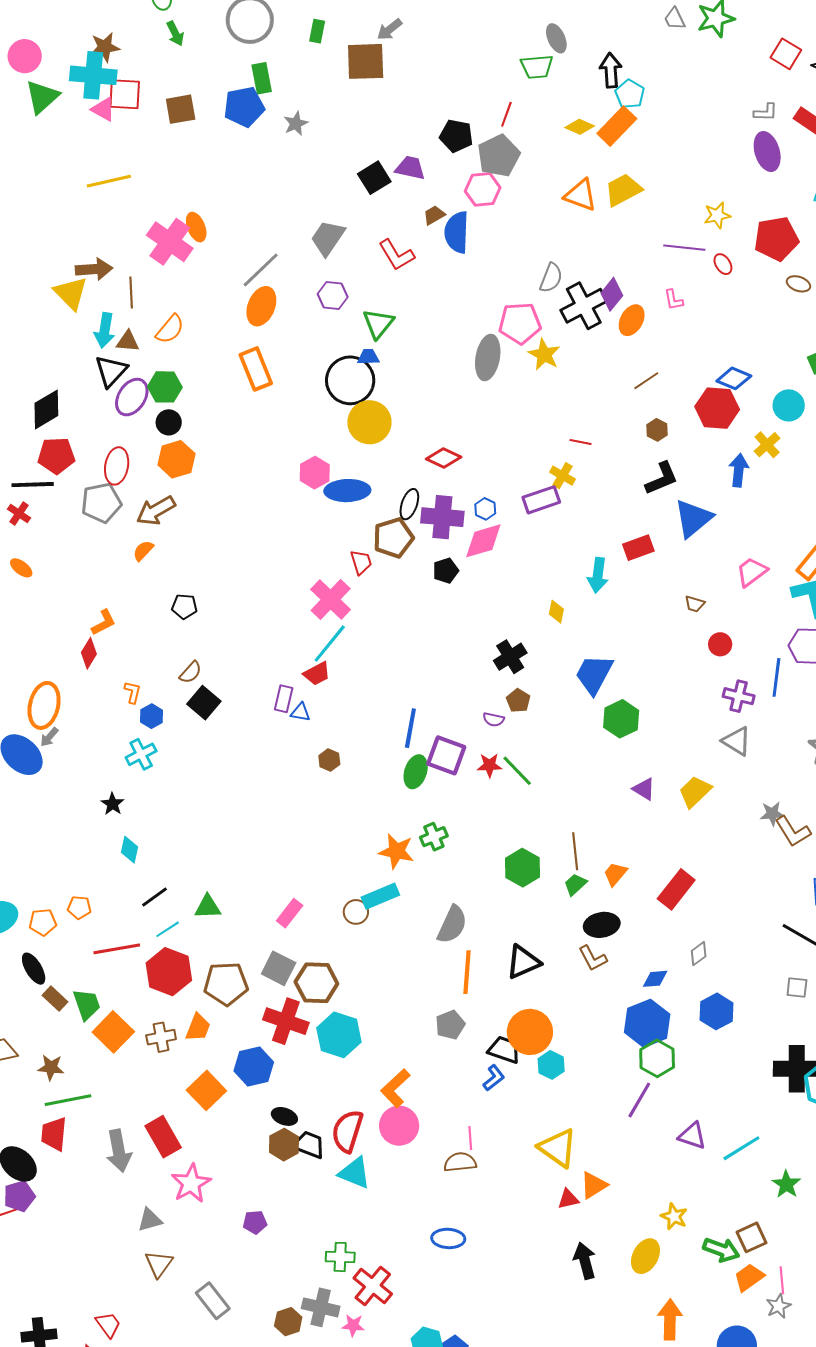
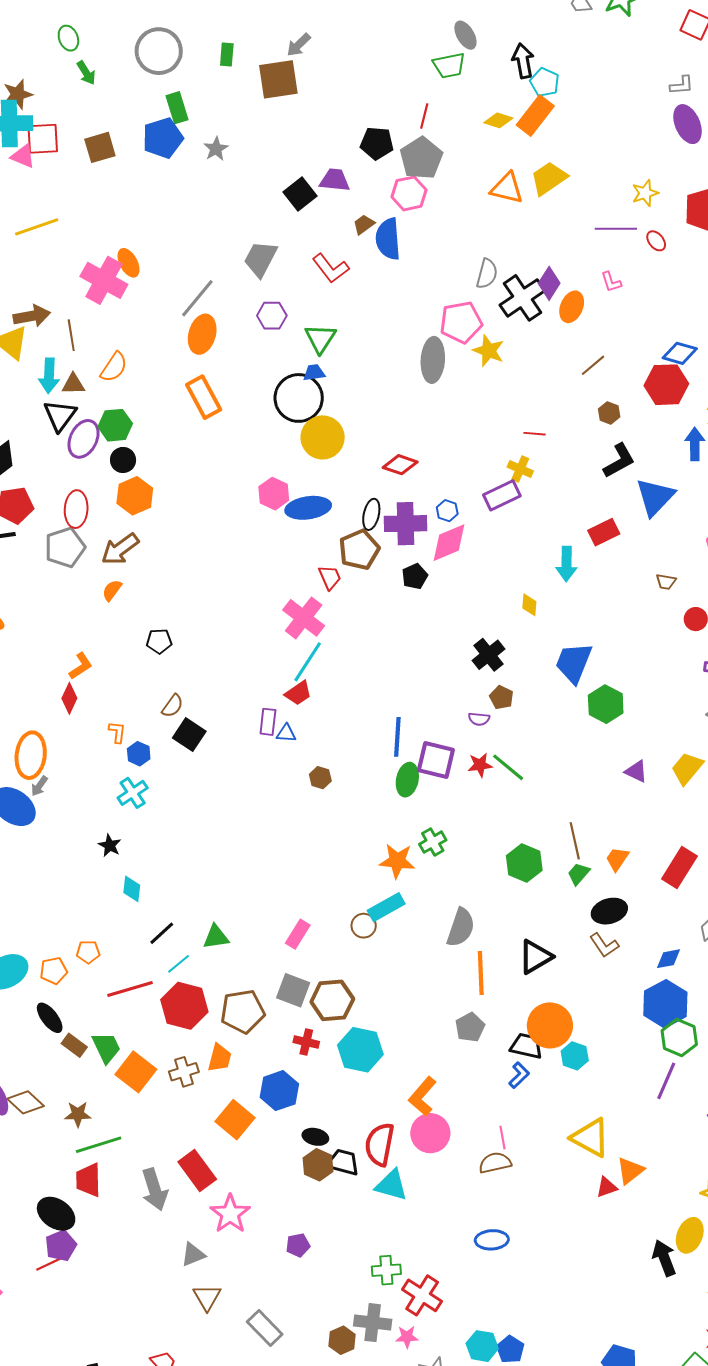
red cross: (286, 1021) -> (306, 1042), size x0.6
black arrow: (585, 1261) -> (664, 1258), moved

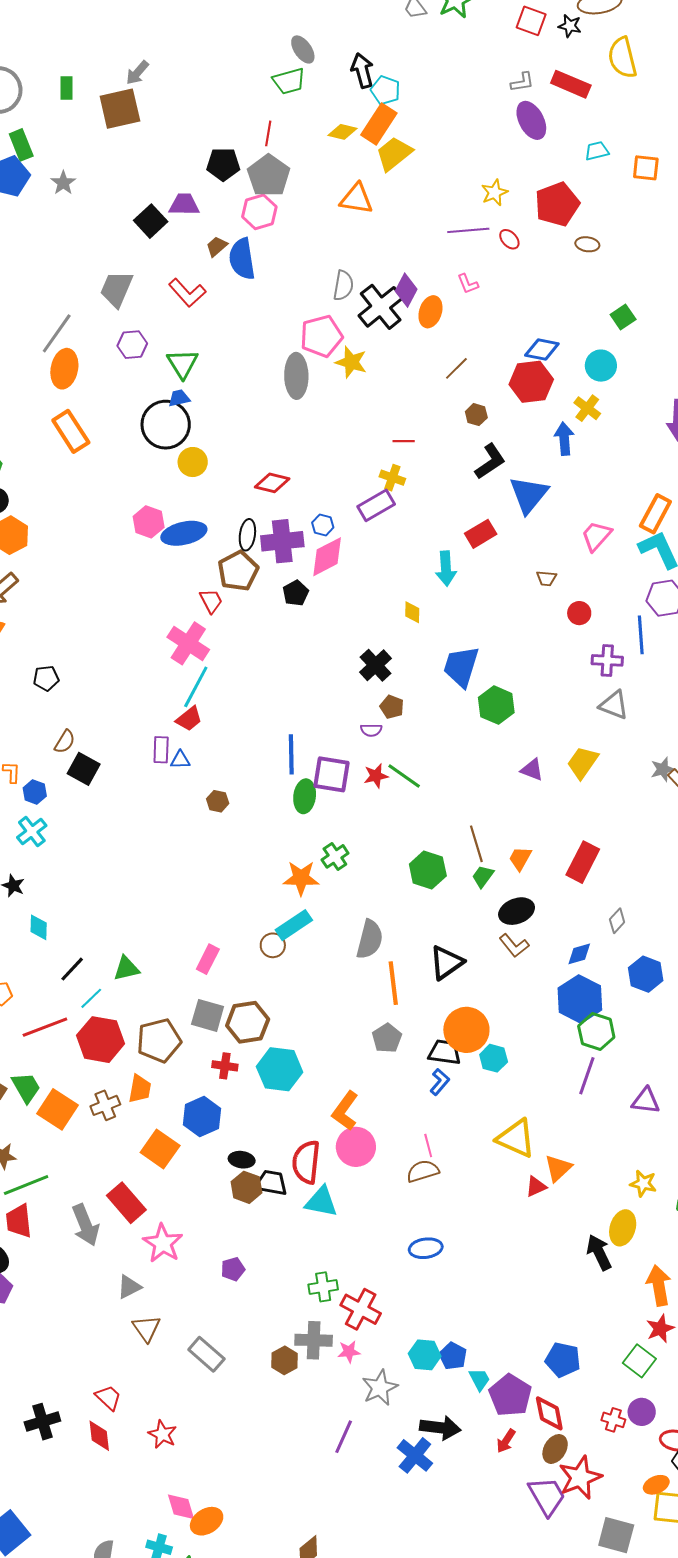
yellow trapezoid: (549, 178) -> (394, 154), moved
yellow circle: (323, 437) -> (193, 462), size x0.7

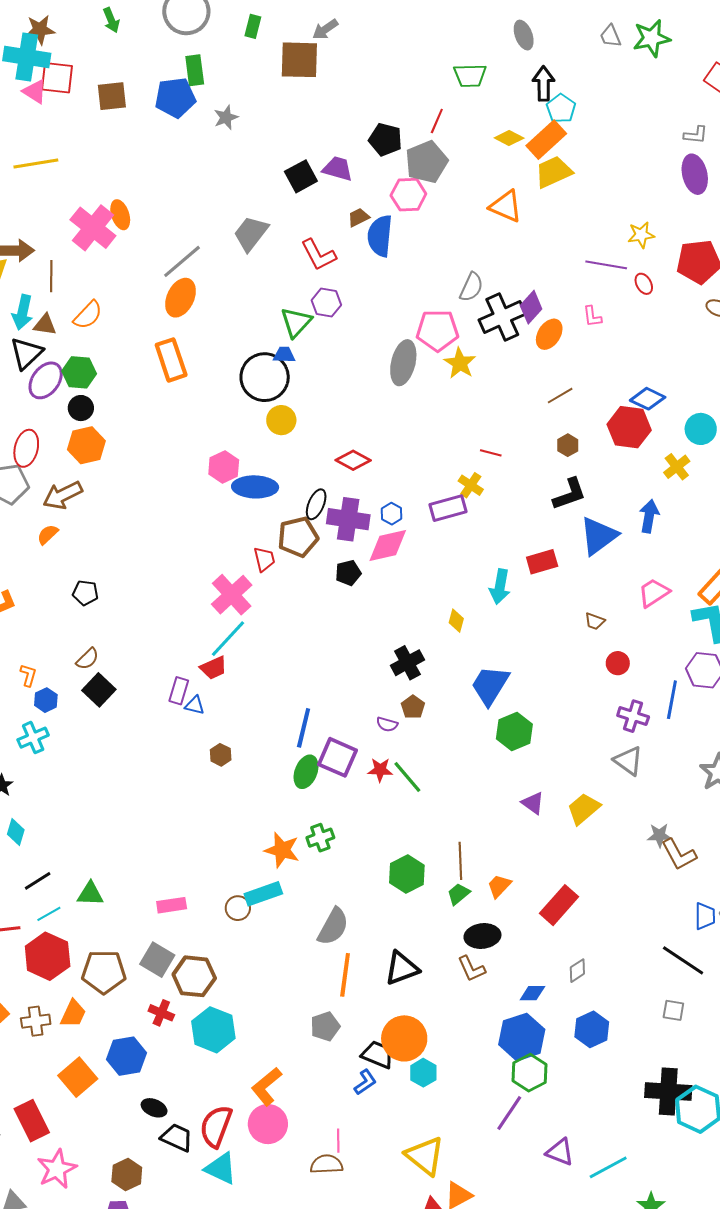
gray ellipse: (303, 49) -> (524, 35), moved
purple hexagon: (132, 345) -> (326, 303), moved
blue arrow: (564, 439) -> (649, 516), moved
pink rectangle: (208, 959) -> (172, 905), turned 40
brown hexagon: (246, 1187) -> (127, 1174), moved

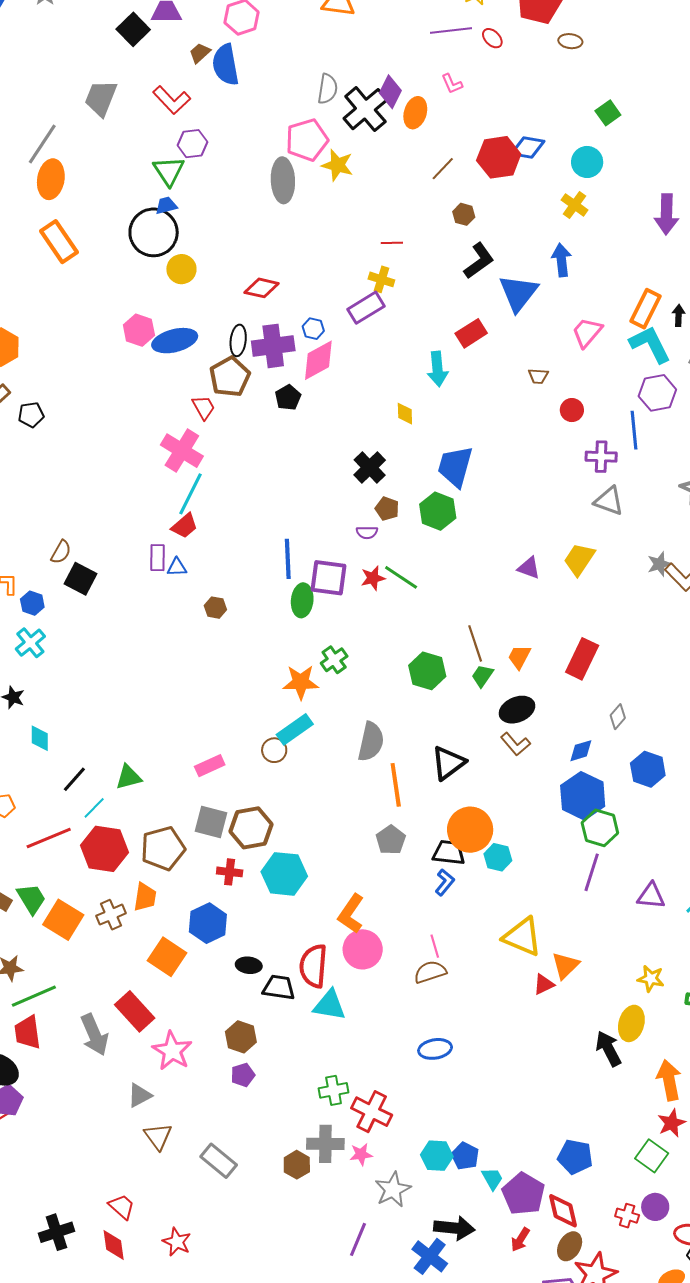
red hexagon: (629, 427) -> (499, 157), moved
black pentagon: (85, 593) -> (31, 415), moved
green hexagon: (514, 731) -> (438, 511), moved

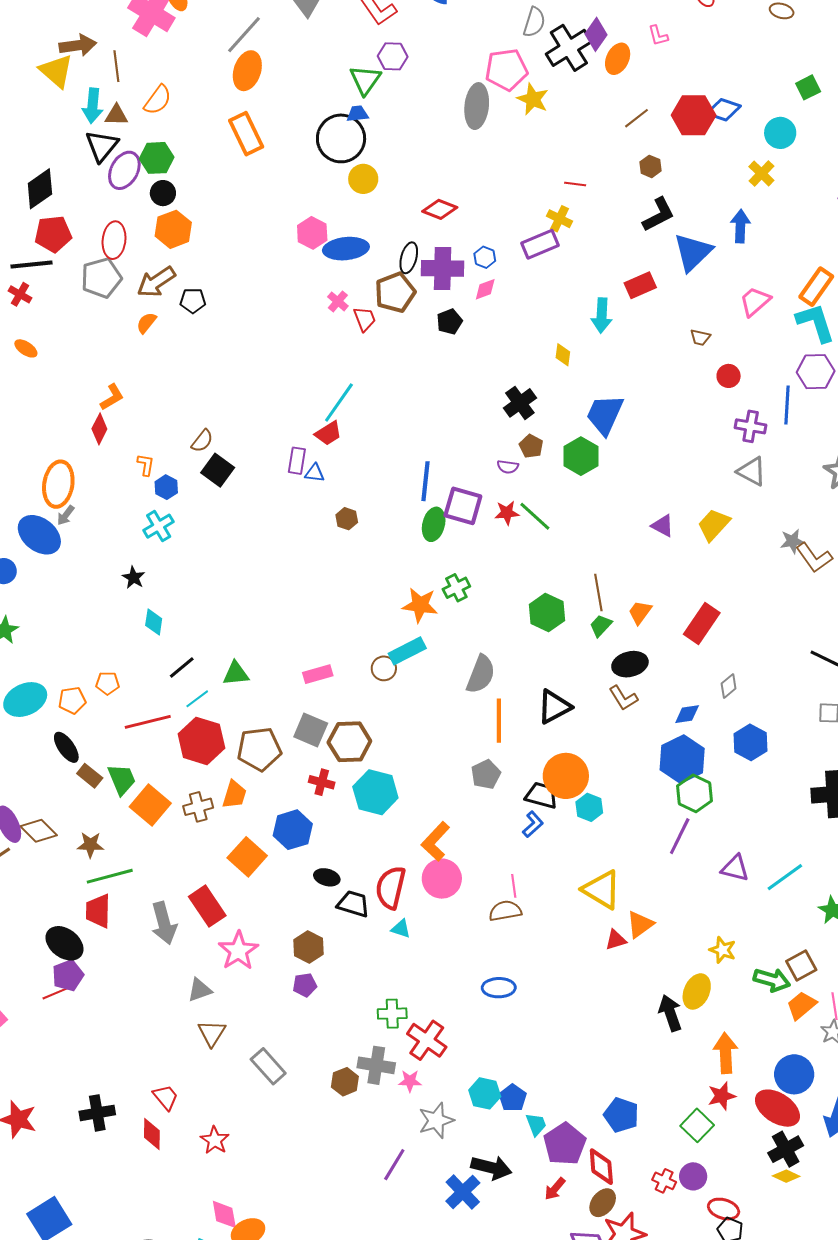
pink diamond: (318, 360) -> (485, 289), size x0.6
pink cross: (182, 451) -> (338, 301), moved, size x0.5
cyan triangle: (330, 1005) -> (401, 929), size x0.6

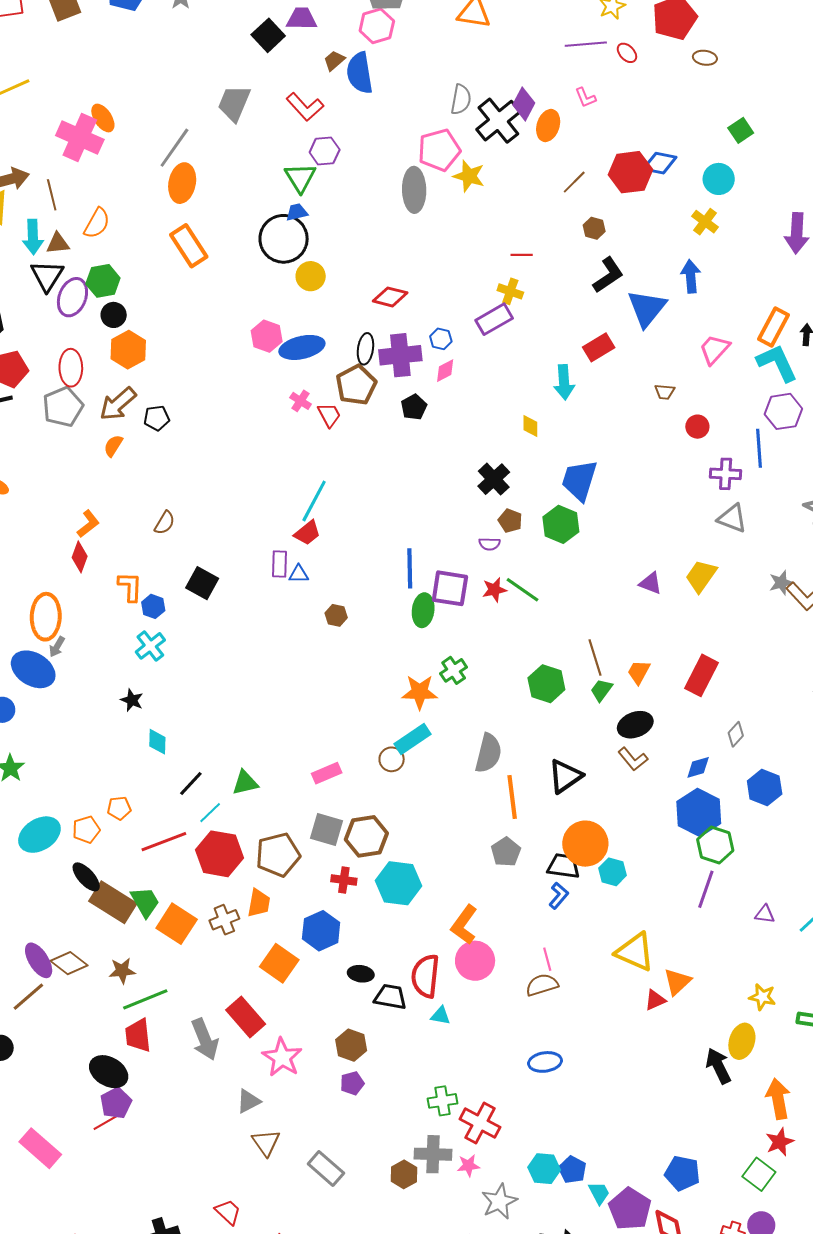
brown semicircle: (202, 441) -> (165, 523), moved
orange L-shape: (146, 465) -> (130, 587), size x1.4
brown rectangle: (90, 776) -> (113, 902), size x1.8
purple triangle: (735, 868) -> (765, 914), size x0.7

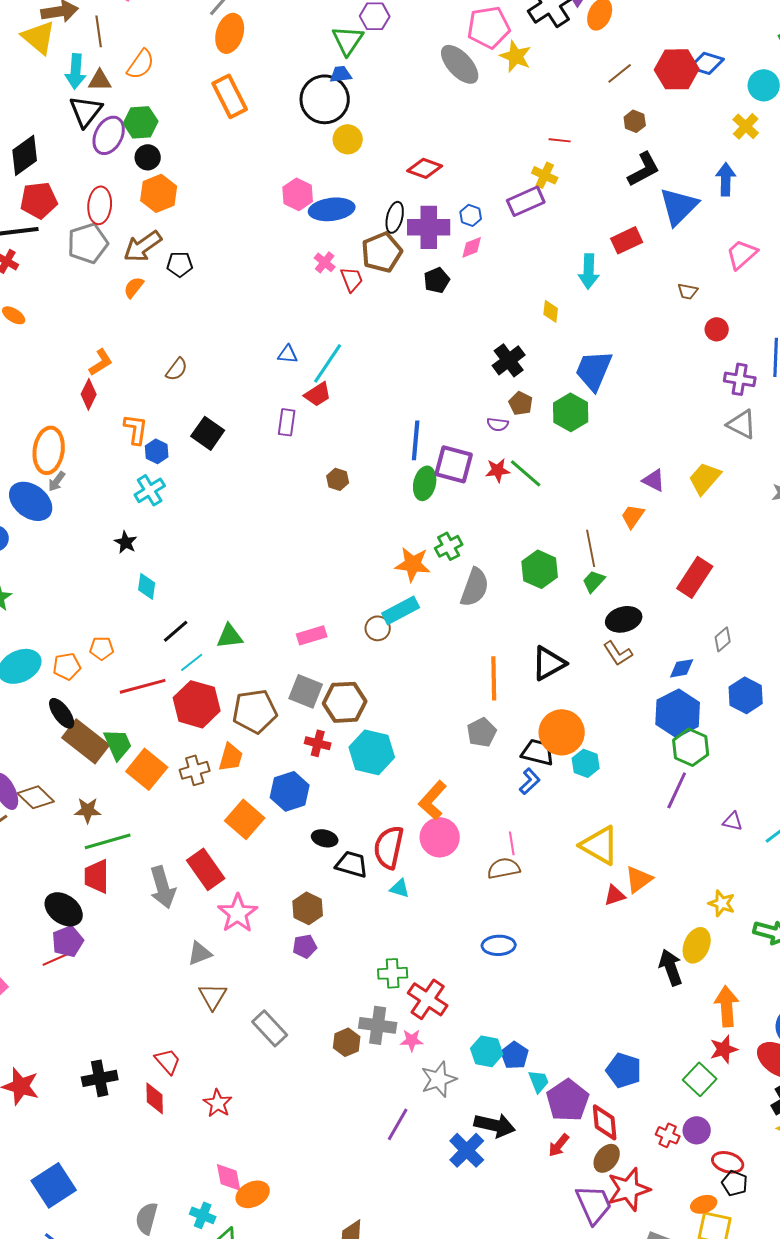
gray ellipse: (414, 190) -> (460, 64), turned -48
blue triangle: (299, 574) -> (288, 354), moved
orange trapezoid: (639, 672) -> (633, 516), moved
gray semicircle: (488, 753) -> (475, 587), moved

